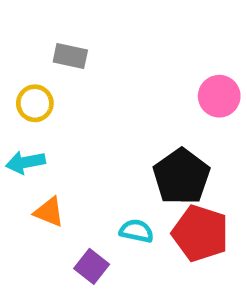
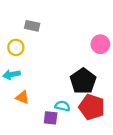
purple square: (92, 266) -> (51, 118), moved, turned -32

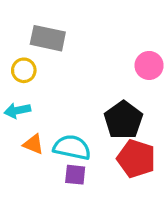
gray rectangle: (32, 26) -> (48, 38), size x1.5
cyan semicircle: (62, 106) -> (72, 147), moved, size x1.6

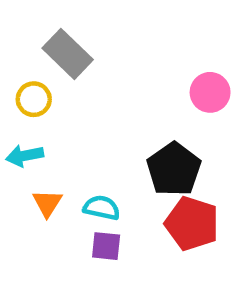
gray rectangle: (48, 38) -> (68, 54), turned 32
orange triangle: (33, 144) -> (47, 203), turned 40
cyan semicircle: (72, 147) -> (102, 208), size x0.7

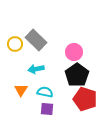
gray rectangle: (68, 54) -> (36, 40), moved
pink circle: (210, 92) -> (74, 52), moved
cyan arrow: (25, 156) -> (36, 69), moved

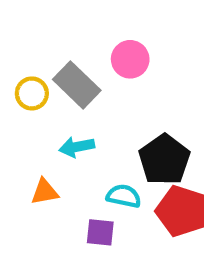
pink circle: (74, 52) -> (130, 59), moved
orange triangle: (21, 90) -> (45, 192), turned 48
cyan semicircle: (45, 92) -> (124, 196), moved

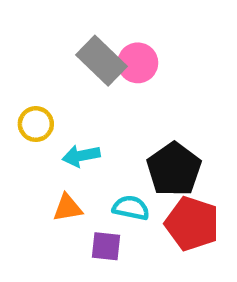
gray rectangle: (77, 85) -> (102, 61), moved
yellow circle: (32, 93) -> (36, 124), moved
orange triangle: (45, 192) -> (68, 208), moved

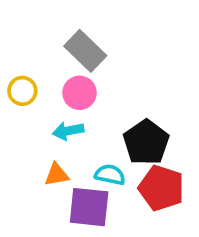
pink circle: (138, 63) -> (80, 93), moved
yellow circle: (36, 124) -> (22, 91), moved
purple square: (106, 246) -> (89, 207), size x1.6

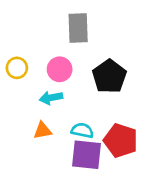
gray rectangle: (85, 51) -> (78, 28), moved, turned 44
black pentagon: (146, 142) -> (109, 76), moved
purple square: (89, 207) -> (87, 155), moved

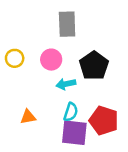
cyan arrow: (51, 98) -> (66, 84), moved
orange triangle: (42, 130) -> (28, 117), moved
cyan semicircle: (82, 130) -> (71, 112), turned 96

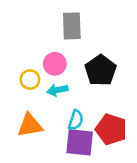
yellow circle: (15, 58) -> (30, 80), moved
cyan arrow: (66, 84) -> (57, 90), moved
orange triangle: (28, 117) -> (30, 125), size x1.5

